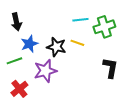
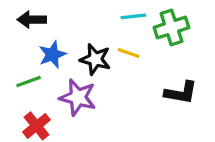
black arrow: (16, 22) -> (32, 20), turned 102
black L-shape: (110, 68) -> (181, 93), turned 90
purple star: (45, 71) -> (78, 97), turned 30

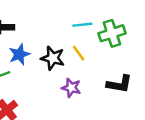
yellow line: (129, 53) -> (79, 53), turned 35
purple star: (78, 97) -> (71, 88), moved, size x0.7

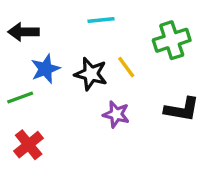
cyan line: (82, 25) -> (101, 20), moved

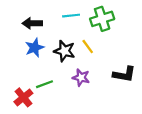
black arrow: (24, 32) -> (32, 23), moved
green cross: (172, 40) -> (102, 19), moved
green line: (20, 97) -> (44, 84), moved

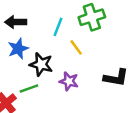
cyan line: (71, 16) -> (58, 27), moved, turned -63
black star: (64, 51) -> (41, 64), moved

